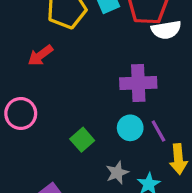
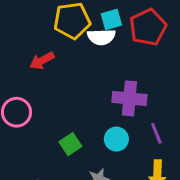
white semicircle: (166, 30) -> (101, 37), moved
purple line: (158, 131) -> (156, 133), moved

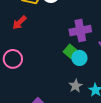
green square: (70, 144) -> (70, 51), moved

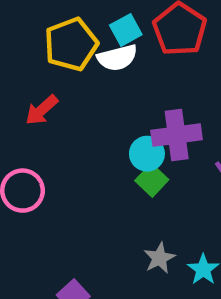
cyan circle: (79, 58) -> (147, 154), moved

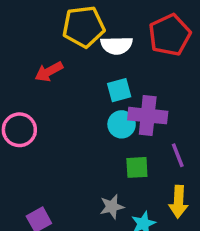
cyan square: (126, 30) -> (119, 90), moved
green square: (152, 180) -> (137, 167), moved, turned 30

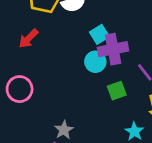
cyan square: (119, 90) -> (99, 34), moved
gray star: (112, 207) -> (64, 130), moved

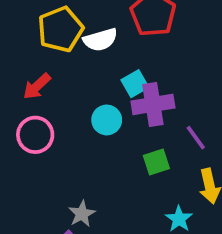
cyan circle: (95, 62) -> (107, 120), moved
pink circle: (20, 89) -> (35, 135), moved

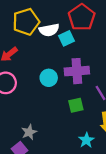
cyan square: (135, 84) -> (67, 38), moved

